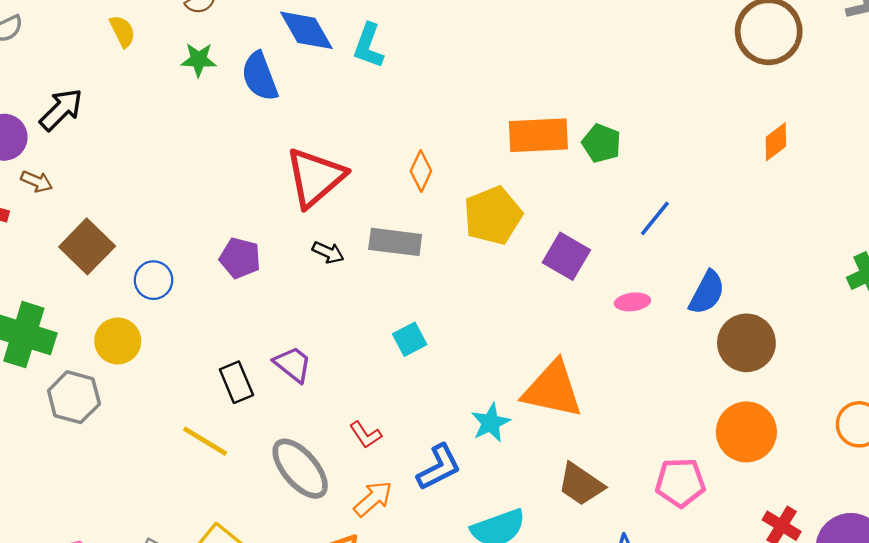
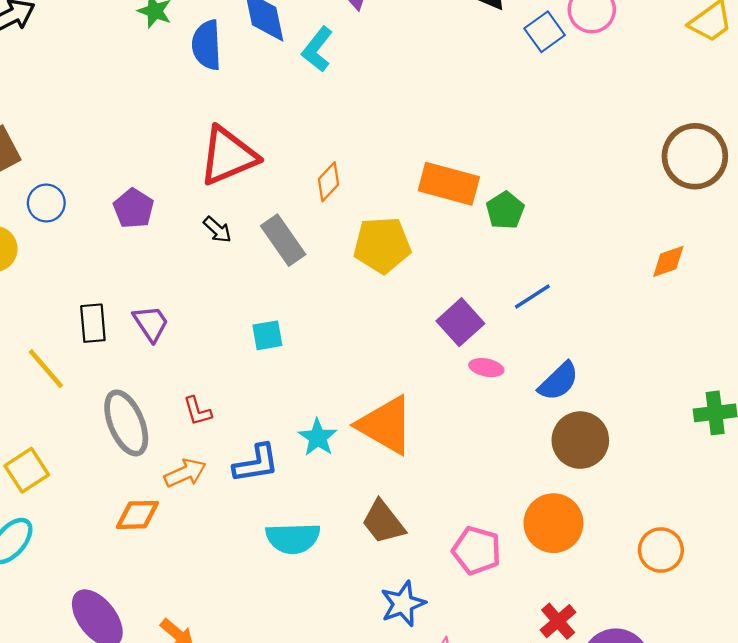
gray rectangle: (395, 242) -> (283, 240), turned 30
purple square: (566, 256) -> (460, 322), moved
cyan star: (491, 423) -> (318, 437), turned -30

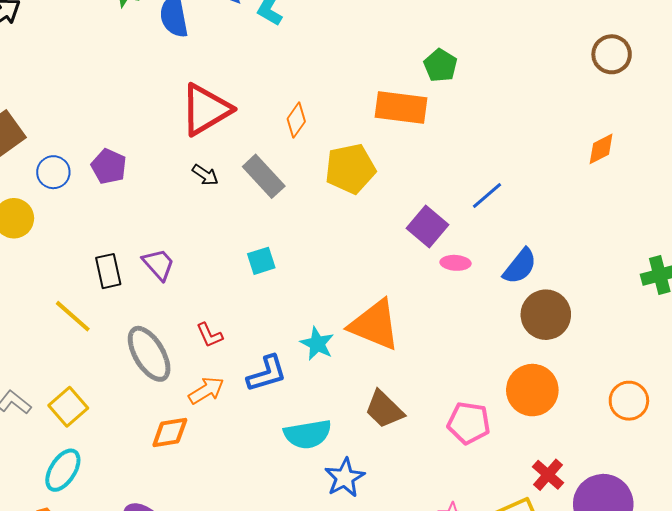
brown circle: (695, 156) -> (612, 54), size x0.7
purple pentagon: (134, 208) -> (109, 166), moved
green pentagon: (505, 210) -> (440, 65), moved
blue star: (403, 604) -> (345, 478), moved

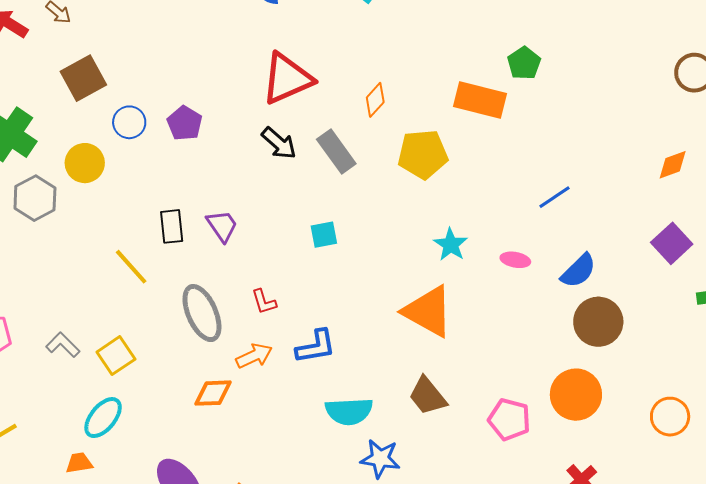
black arrow: (205, 175) -> (279, 143), size x1.4
purple square: (428, 226) -> (672, 243), moved
cyan star: (317, 344) -> (451, 245), moved
blue star: (345, 478) -> (380, 459), turned 30

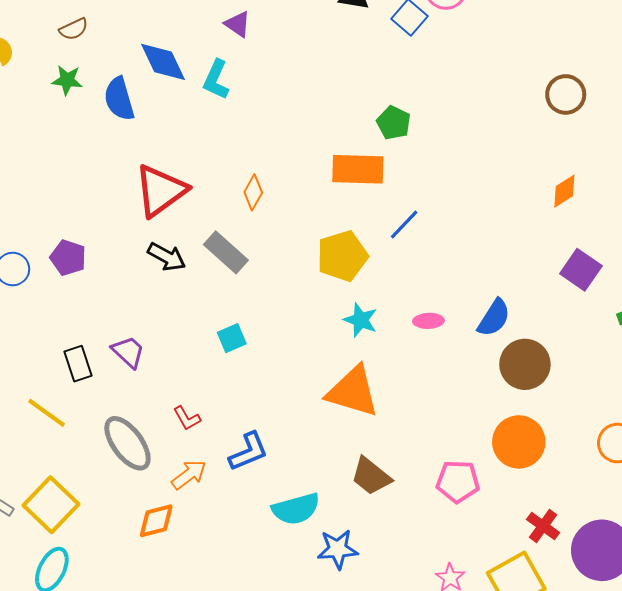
yellow pentagon: (423, 154) -> (342, 256), moved
blue line: (555, 197) -> (404, 224), moved
yellow square: (116, 356) -> (51, 505), size x1.4

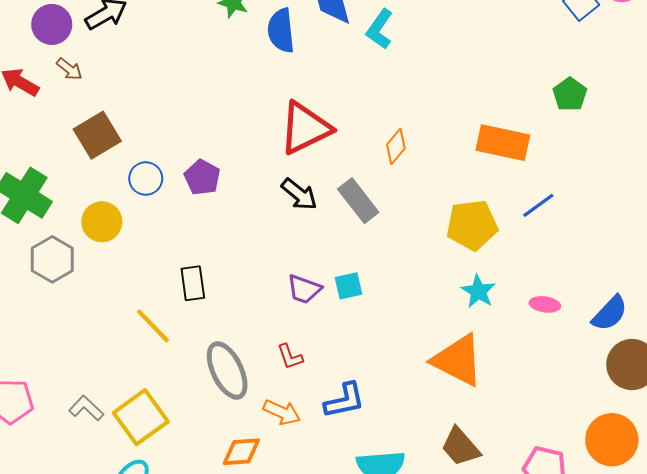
green pentagon: (394, 123) -> (570, 94), moved
purple trapezoid: (128, 352) -> (304, 289), moved, turned 147
orange arrow: (189, 475) -> (282, 412), turned 51

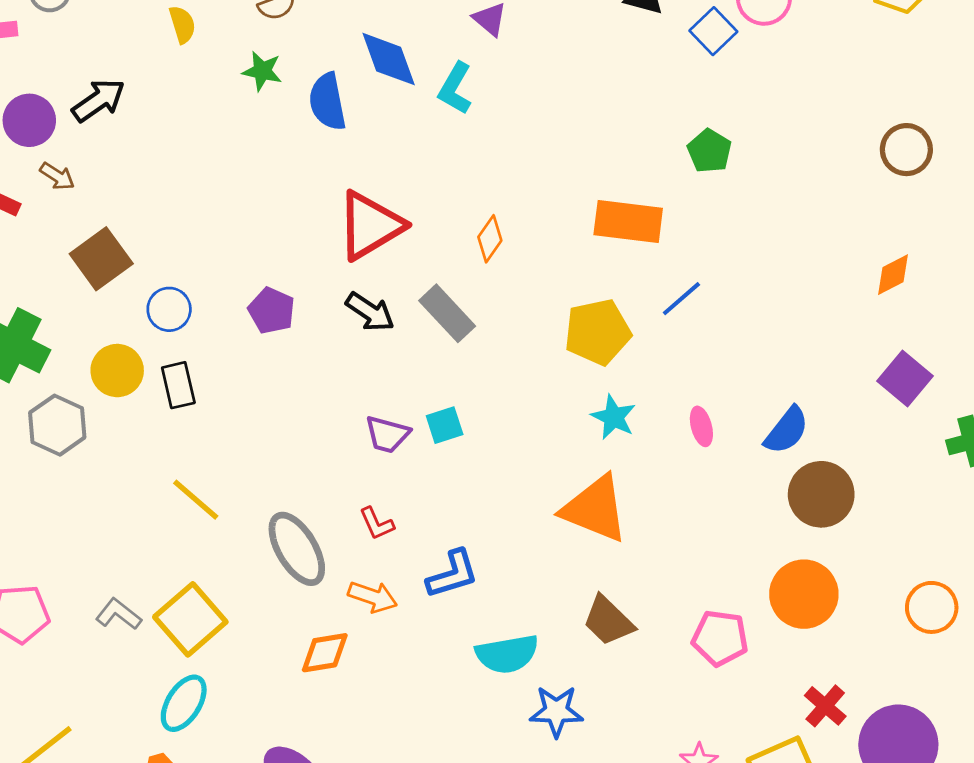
purple pentagon: (202, 177) -> (272, 311), moved
black rectangle: (193, 283) -> (178, 385), moved
pink ellipse: (545, 304) -> (701, 426), turned 72

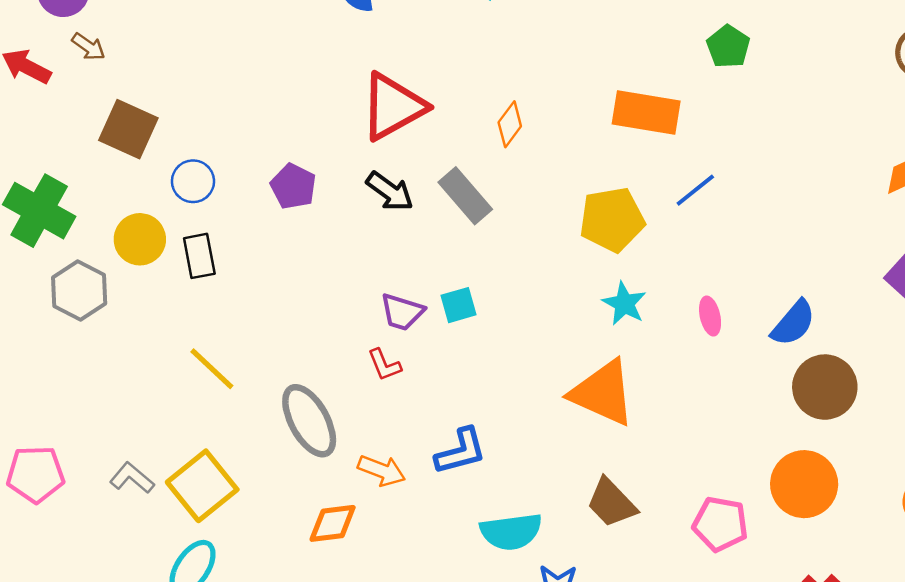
brown square: (101, 259) -> (128, 129), turned -32
red L-shape: (377, 524) -> (384, 365), moved

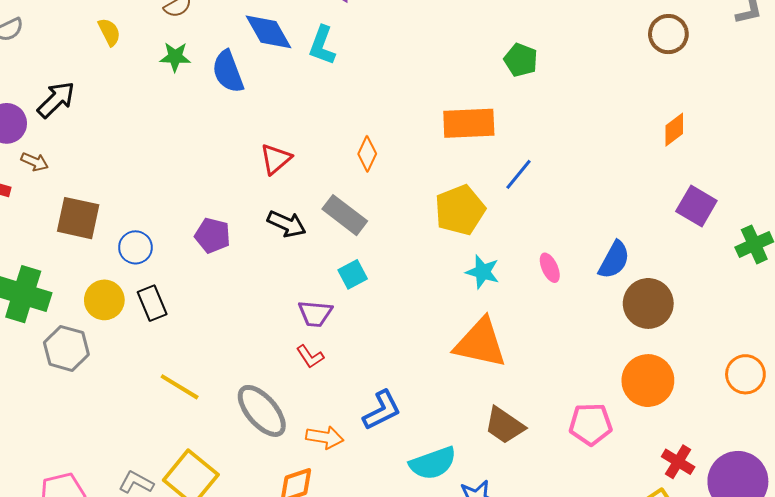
red triangle: (393, 107) -> (276, 159), size x0.6
cyan square: (458, 305) -> (353, 274), moved

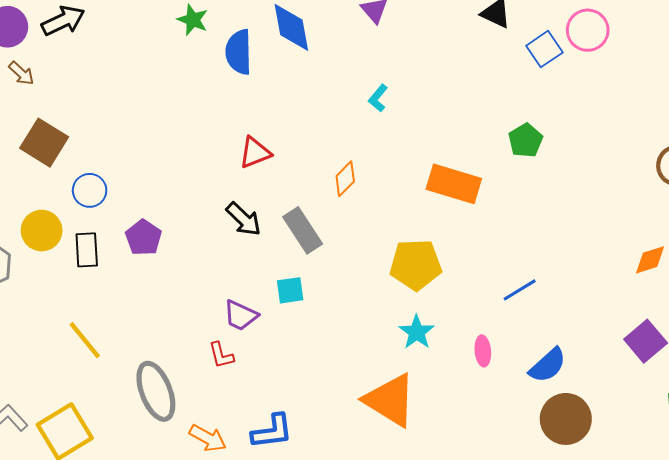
cyan L-shape: (322, 45) -> (378, 98), moved, size x0.7
blue line: (519, 174) -> (520, 290), moved
purple pentagon: (213, 235) -> (144, 238), moved

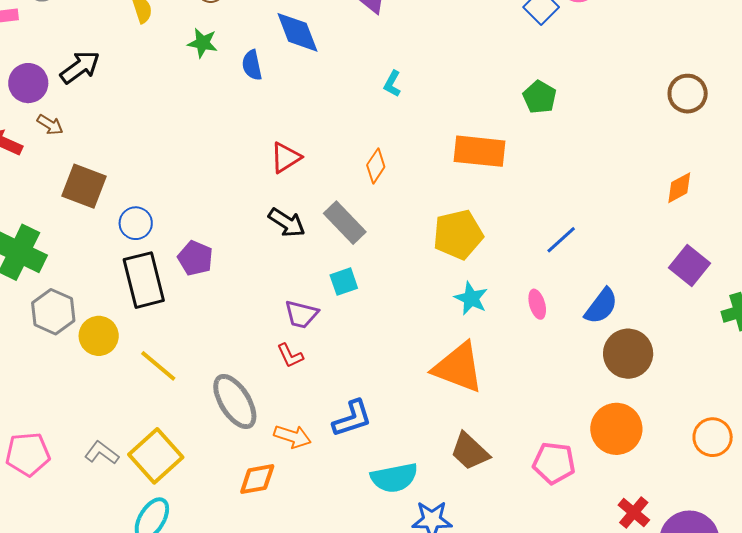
blue semicircle: (239, 52) -> (252, 65), size x0.7
yellow circle: (42, 231) -> (99, 336), moved
black rectangle: (87, 250) -> (144, 280), size x1.6

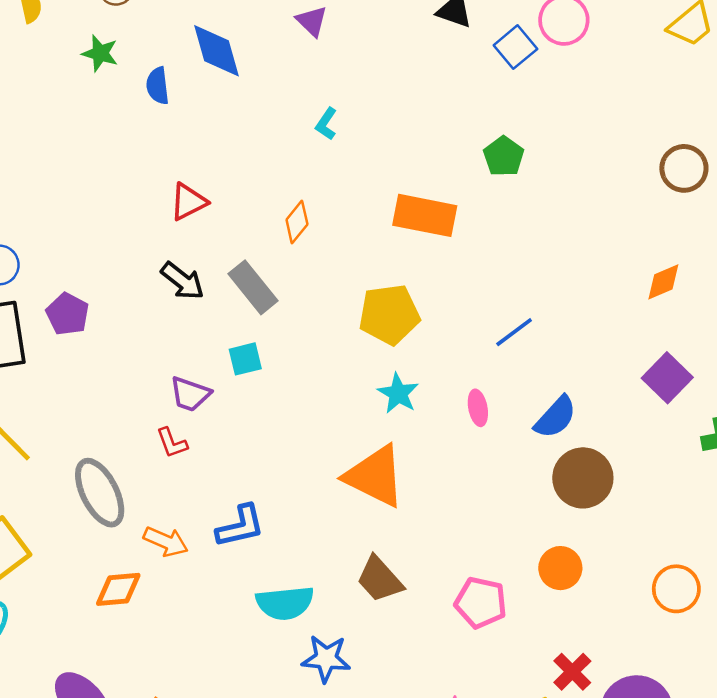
orange circle: (616, 429) -> (560, 568), size x0.7

